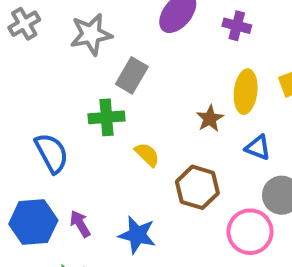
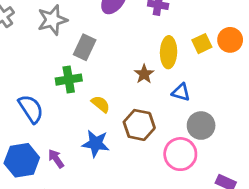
blue star: (137, 235) -> (96, 143), moved

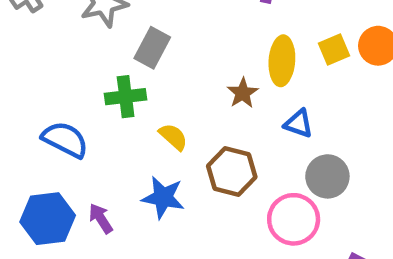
blue semicircle: (31, 109) -> (65, 140), turned -32

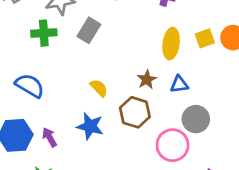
brown star: (243, 93) -> (147, 80), moved
green cross: (126, 97) -> (44, 33), moved
blue triangle: (298, 124) -> (179, 84), turned -30

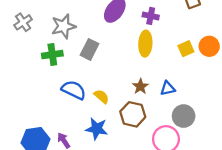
yellow ellipse: (171, 44) -> (145, 44), moved
blue semicircle: (30, 86) -> (74, 90), moved

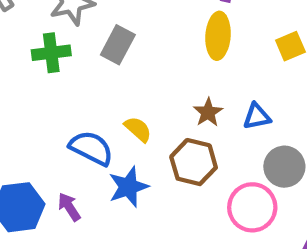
blue semicircle: (74, 90) -> (91, 148), moved
blue star: (97, 129) -> (128, 187), turned -30

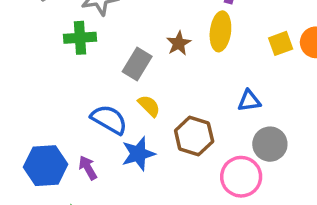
gray rectangle: (118, 45) -> (137, 64), moved
brown star: (208, 112) -> (179, 43), moved

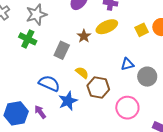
yellow ellipse: (220, 31) -> (107, 27), turned 65
green cross: (80, 38) -> (28, 39), turned 36
yellow semicircle: (149, 106) -> (82, 73), moved
gray circle: (270, 144) -> (147, 77), moved

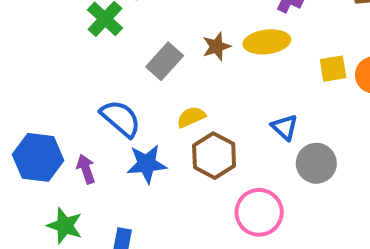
blue triangle: (127, 64) -> (285, 127), turned 40
yellow semicircle: (82, 73) -> (191, 117), turned -80

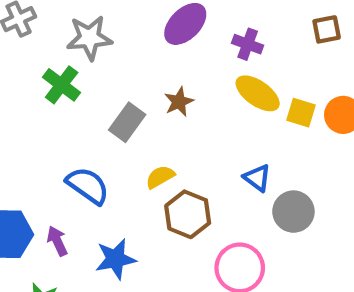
yellow ellipse: (267, 42) -> (258, 93), moved, turned 48
yellow square: (333, 69) -> (301, 113), turned 32
blue star: (147, 164) -> (115, 259), moved

